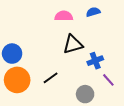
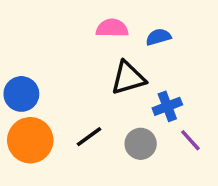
blue semicircle: (93, 12) -> (158, 37), moved
gray circle: (85, 94) -> (141, 144), moved

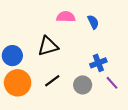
blue semicircle: (158, 37) -> (93, 22), turned 80
black triangle: (128, 78) -> (48, 46), moved

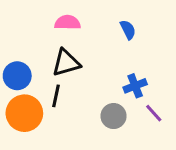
pink semicircle: (66, 17) -> (68, 23), moved
black line: (52, 81) -> (56, 96), moved, turned -42

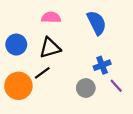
blue semicircle: (128, 30) -> (97, 23), size x1.6
blue circle: (17, 76) -> (16, 45), moved
black line: (56, 96) -> (42, 73), turned 42

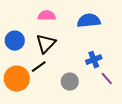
blue semicircle: (97, 23) -> (89, 21), turned -70
black triangle: (50, 48) -> (46, 44), turned -30
gray circle: (86, 88) -> (70, 82), moved

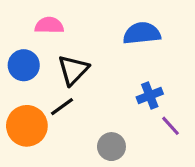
pink semicircle: (47, 16) -> (49, 25), moved
gray circle: (70, 82) -> (111, 147), moved

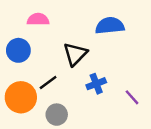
black triangle: (73, 70) -> (75, 54), moved
blue cross: (150, 96) -> (96, 84), moved
gray circle: (111, 147) -> (57, 115), moved

